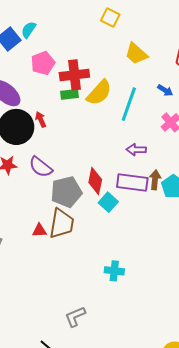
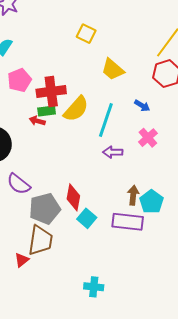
red arrow: (41, 119) -> (37, 121), moved, turned -49
purple arrow: (136, 150) -> (113, 152), moved
purple rectangle: (132, 183) -> (128, 222), moved
red triangle: (39, 230) -> (22, 260), moved, turned -35

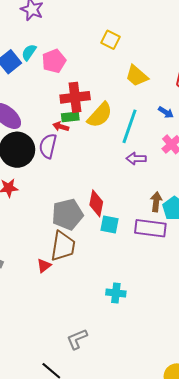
pink pentagon: (19, 80) -> (54, 61), moved
purple semicircle: (19, 184) -> (48, 146), moved, turned 65
cyan square: (87, 218) -> (109, 224), turned -30

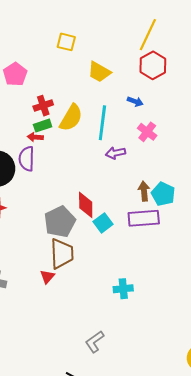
red cross: (75, 97) -> (43, 106), size x0.7
cyan square: (109, 224) -> (103, 223), turned -36

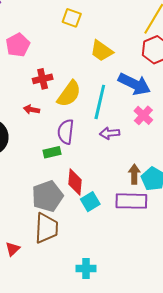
blue arrow: (135, 102) -> (134, 84), size x2.0
green rectangle: (43, 126) -> (52, 152), moved
purple semicircle: (27, 159) -> (66, 132), moved
red triangle: (47, 277) -> (13, 249), moved
cyan cross: (123, 289) -> (86, 269), moved

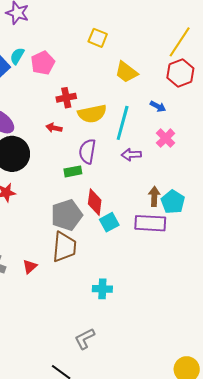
blue arrow: (134, 84) -> (158, 106), size x0.5
yellow semicircle: (69, 94) -> (92, 114), turned 40

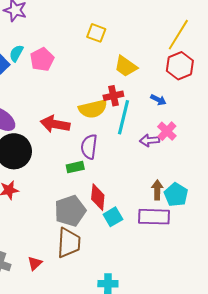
red cross: (66, 98) -> (113, 96), moved
red arrow: (54, 128) -> (55, 124), size x1.8
purple arrow: (131, 155) -> (149, 140), moved

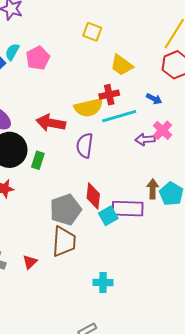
cyan line: (124, 117) -> (119, 116), turned 60
green rectangle: (75, 167) -> (38, 160), moved, turned -60
purple rectangle: (154, 217) -> (128, 209), moved

